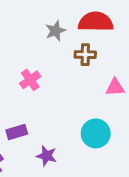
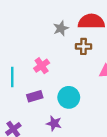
purple rectangle: (17, 132) -> (35, 96), moved
cyan circle: (96, 133) -> (69, 97), moved

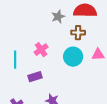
cyan circle: (69, 97) -> (73, 57), moved

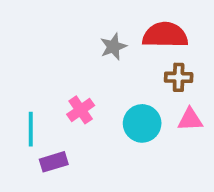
brown cross: (78, 33) -> (179, 77), moved
purple rectangle: (35, 77) -> (54, 162), moved

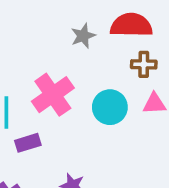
pink cross: (81, 110) -> (53, 95), size x1.6

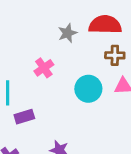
pink cross: (53, 95) -> (44, 68), moved, size x0.6

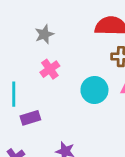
gray star: (67, 33) -> (44, 34), moved

